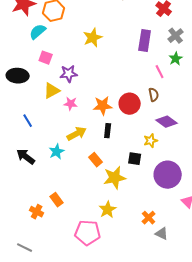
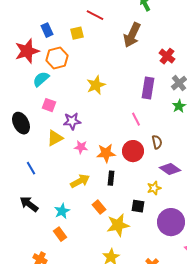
pink line: (160, 72) -> (136, 119), moved
black ellipse: (18, 76) -> (21, 123), turned 60
pink star: (71, 104) -> (81, 147), moved
cyan star: (57, 152) -> (62, 211), moved
orange rectangle: (57, 200) -> (60, 234), moved

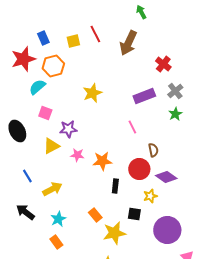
red line: (95, 15) -> (95, 34), moved, turned 36
purple rectangle: (148, 88) -> (144, 96), turned 60
red circle: (133, 151) -> (139, 169), moved
black rectangle: (111, 178) -> (115, 186), moved
yellow arrow: (80, 181) -> (52, 189), moved

